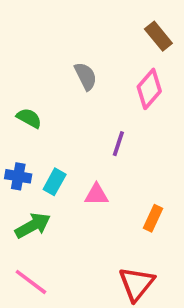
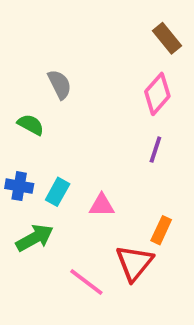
gray semicircle: (86, 76) -> (59, 84), moved
purple line: (118, 144) -> (155, 150), moved
pink line: (31, 282) -> (86, 282), moved
red triangle: (137, 284) -> (134, 263), moved

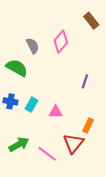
pink diamond: (157, 94) -> (61, 42), moved
green semicircle: (31, 125) -> (17, 68), size x1.5
green arrow: (35, 238) -> (19, 144), moved

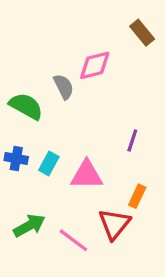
pink diamond: (61, 42) -> (95, 65), turned 35
gray semicircle: (33, 46) -> (64, 87), moved
purple line: (85, 81) -> (132, 141), moved
pink triangle: (56, 112) -> (87, 175), size x1.5

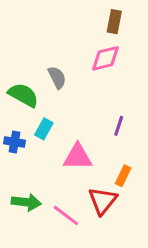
brown rectangle: (142, 33) -> (114, 22), moved, turned 50
pink diamond: (95, 65) -> (106, 58), moved
cyan rectangle: (49, 163) -> (44, 129), moved
green arrow: (29, 226) -> (26, 202), turned 36

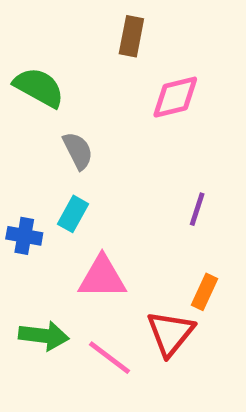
brown rectangle: (114, 22) -> (131, 36), moved
gray semicircle: (57, 77) -> (78, 151), moved
green semicircle: (23, 95) -> (39, 87), moved
pink triangle: (78, 157) -> (102, 277), moved

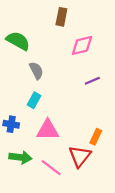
purple line: (197, 209) -> (92, 81), moved, turned 49
blue cross: (24, 236) -> (11, 124), moved

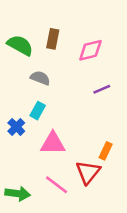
brown rectangle: (61, 17) -> (53, 39), moved
gray semicircle: (36, 71) -> (40, 78), turned -42
blue cross: (11, 124) -> (16, 127), moved, turned 35
green arrow: (20, 157) -> (18, 194), moved

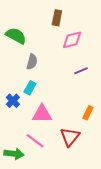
brown rectangle: (53, 39) -> (57, 18), moved
gray semicircle: (40, 78) -> (32, 62), turned 84
orange rectangle: (106, 151) -> (88, 113), moved
pink line: (57, 185) -> (35, 141), moved

